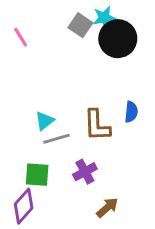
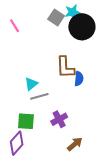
blue semicircle: (131, 112) -> (79, 79), moved
brown L-shape: (97, 125) -> (65, 67), moved

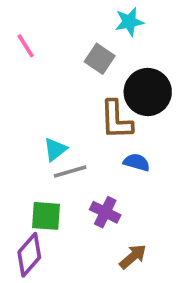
gray square: (56, 17) -> (100, 59), moved
black circle: (82, 27) -> (148, 92), moved
blue semicircle: (79, 79) -> (137, 162), moved, turned -80
purple cross: (59, 119) -> (105, 212), turned -35

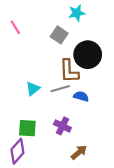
gray line: (70, 172) -> (60, 89), moved

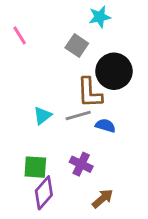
purple diamond: (17, 151) -> (44, 193), moved

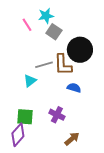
cyan star: (100, 17) -> (46, 16), moved
pink line: (20, 35) -> (27, 25), moved
gray line: (78, 116) -> (44, 65), moved
purple diamond: (44, 193) -> (18, 135), moved

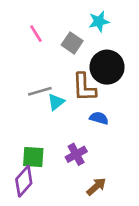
cyan star: (46, 16) -> (99, 21), moved
gray line: (44, 65) -> (40, 91), moved
cyan triangle: (30, 81) -> (56, 102), moved
purple cross: (57, 115) -> (76, 154), turned 35

